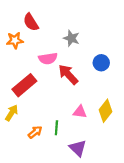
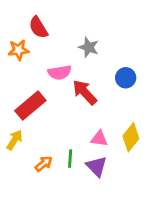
purple triangle: (78, 148) -> (97, 166), moved

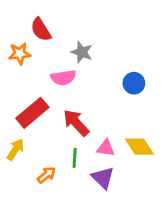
gray star: (89, 47) -> (82, 52), moved
red arrow: (85, 92) -> (76, 123), moved
yellow diamond: (131, 137) -> (140, 147), turned -72
green line: (70, 158) -> (75, 158), moved

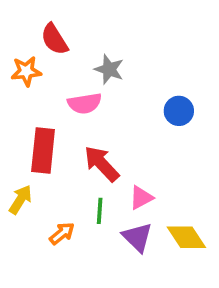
red rectangle: (32, 113) -> (43, 150), turned -44
yellow diamond: (140, 147) -> (186, 237), moved
pink triangle: (106, 148) -> (141, 198), turned -36

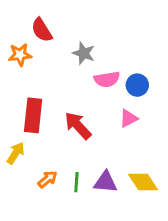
pink semicircle: (85, 103) -> (107, 79), moved
pink triangle: (141, 198) -> (129, 118), moved
green line: (100, 211) -> (76, 182), moved
purple triangle: (137, 237) -> (105, 182), turned -40

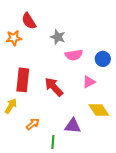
blue circle: (137, 85) -> (103, 59), moved
green line: (76, 182) -> (53, 142), moved
yellow diamond: (143, 182) -> (99, 110), moved

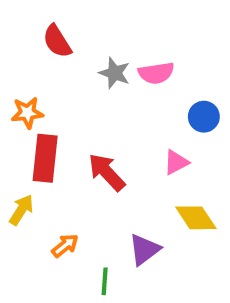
orange star: (14, 38) -> (27, 113), moved
pink semicircle: (74, 55) -> (156, 73), moved
purple triangle: (73, 126) -> (144, 250), turned -42

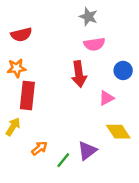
red semicircle: (57, 41) -> (21, 35), moved, turned -72
gray star: (115, 73) -> (88, 17), moved
red arrow: (107, 172) -> (79, 74), moved, turned -145
green line: (105, 281) -> (63, 160), moved, turned 35

